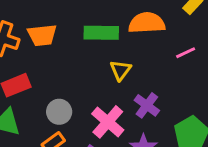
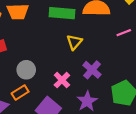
pink cross: (108, 122) -> (62, 80), size x0.7

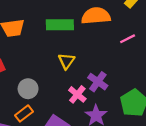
yellow triangle: (74, 42) -> (66, 61), moved
pink cross: (62, 80) -> (77, 94), moved

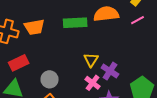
pink line: (128, 39) -> (137, 20), moved
yellow triangle: (66, 61) -> (91, 60), moved

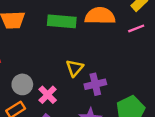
purple cross: (110, 71) -> (95, 84), turned 36
pink cross: (93, 83) -> (48, 95), moved

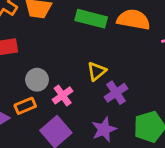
purple cross: (95, 84) -> (116, 93), turned -30

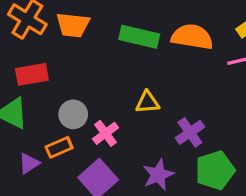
yellow triangle: (97, 71) -> (147, 102), turned 36
purple cross: (116, 93) -> (190, 132), moved

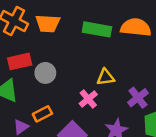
gray circle: (73, 114) -> (45, 73), moved
pink cross: (106, 133) -> (88, 99), moved

